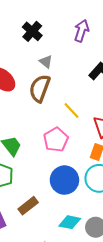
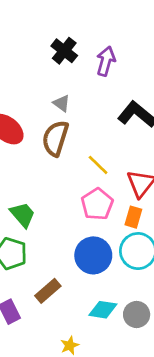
black cross: (32, 31) -> (64, 51), moved
pink pentagon: (56, 140) -> (97, 204), moved

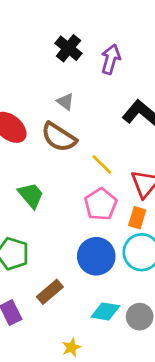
brown semicircle: (55, 138) -> (59, 137), turned -75
green trapezoid: (23, 215) -> (31, 195), moved

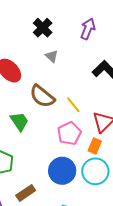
black cross: (68, 48) -> (43, 28), moved
brown semicircle: (59, 137) -> (42, 96), moved

